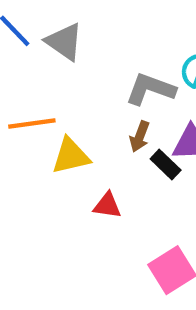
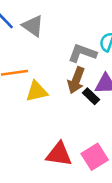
brown arrow: (140, 136) -> (76, 80), size x1.5
red triangle: (107, 205) -> (59, 154), moved, size x1.6

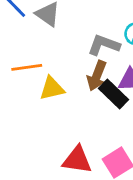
black rectangle: (91, 96) -> (114, 94), size x1.5

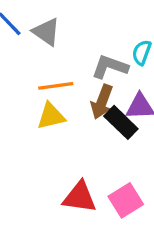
orange line: (27, 67) -> (56, 86), moved

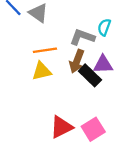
red triangle: (80, 197) -> (61, 127), turned -35

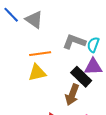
cyan semicircle: (104, 27) -> (93, 45), moved
brown arrow: (77, 61) -> (72, 95), moved

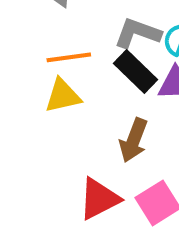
black rectangle: (81, 77) -> (136, 72), moved

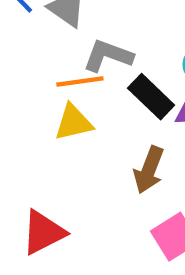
gray L-shape: (138, 33) -> (108, 56), moved
red triangle: (99, 199) -> (43, 232), moved

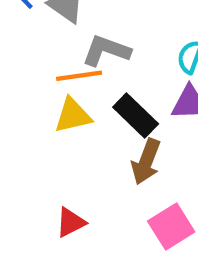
black rectangle: (151, 97) -> (136, 116), moved
red triangle: (43, 232) -> (71, 222), moved, size x0.7

